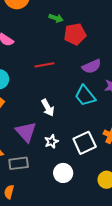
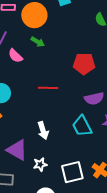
green arrow: (56, 18) -> (38, 42), moved
purple triangle: (26, 132) -> (17, 150), turned -30

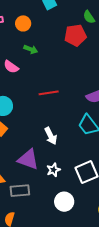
orange circle: (34, 15) -> (23, 23), size x0.6
red pentagon: (84, 64) -> (75, 35), moved

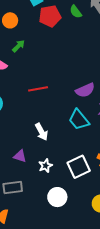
red pentagon: (75, 35) -> (50, 16), moved
green arrow: (31, 49) -> (19, 46), turned -64
purple triangle: (28, 159) -> (20, 156), size x0.6

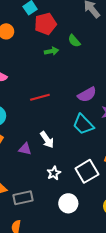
green semicircle: (76, 12) -> (74, 41), moved
green arrow: (19, 46) -> (51, 51), moved, turned 40
purple triangle: (20, 156) -> (25, 149), moved

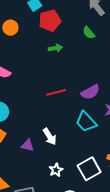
green semicircle: (74, 41) -> (89, 33), moved
red line: (40, 97) -> (56, 92), moved

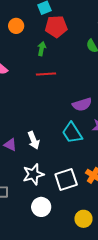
green arrow: (55, 48) -> (42, 49), moved, turned -80
red line: (56, 92) -> (46, 74), moved
white star: (56, 170) -> (33, 174), size x1.5

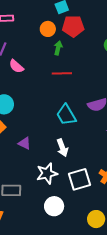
orange circle: (16, 26) -> (48, 29), moved
cyan trapezoid: (72, 133) -> (66, 115), moved
white arrow: (34, 140) -> (62, 148), moved

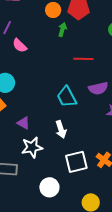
red line: (62, 73) -> (83, 59), moved
white star: (47, 173) -> (32, 147), moved

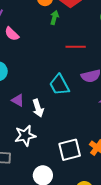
purple triangle: (23, 123) -> (18, 100), moved
white arrow: (61, 129) -> (38, 108), moved

